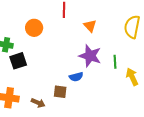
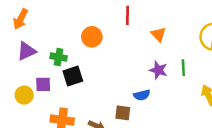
purple star: (90, 56) -> (158, 70), size x0.7
green line: (115, 62) -> (183, 68), moved

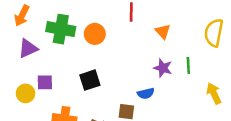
green cross: (59, 57) -> (61, 29), moved, size x1.6
black square: (73, 76) -> (90, 80), moved

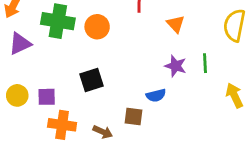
purple square: (45, 82) -> (47, 97), moved

